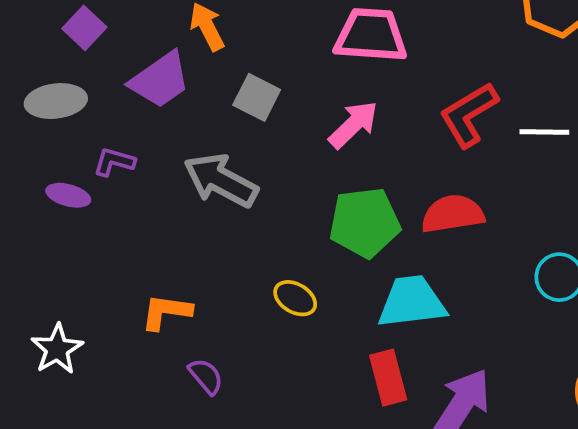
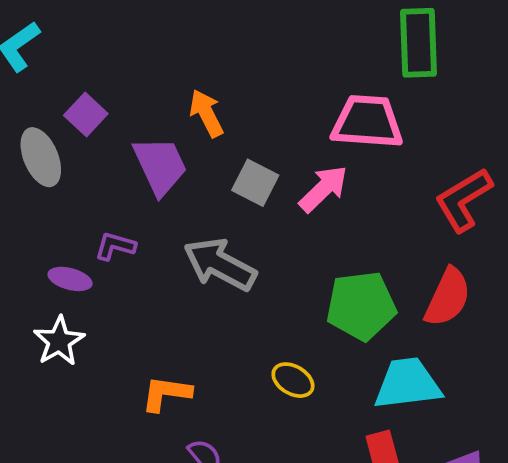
purple trapezoid: (160, 80) -> (160, 166), turned -80
gray ellipse: (56, 101) -> (41, 157), moved, turned 74
pink arrow: (353, 125) -> (323, 189), moved
red semicircle: (453, 214) -> (448, 297), turned 124
white star: (57, 349) -> (59, 341), moved

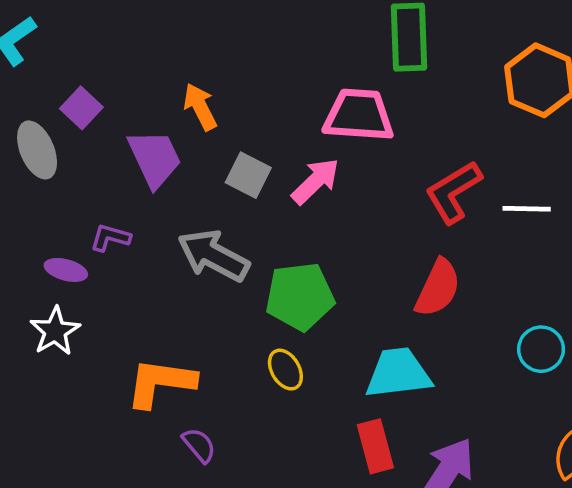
green pentagon: (361, 306) -> (300, 296), moved
yellow ellipse: (293, 380) -> (285, 370), turned 30
orange L-shape: (166, 393) -> (161, 383), size x1.4

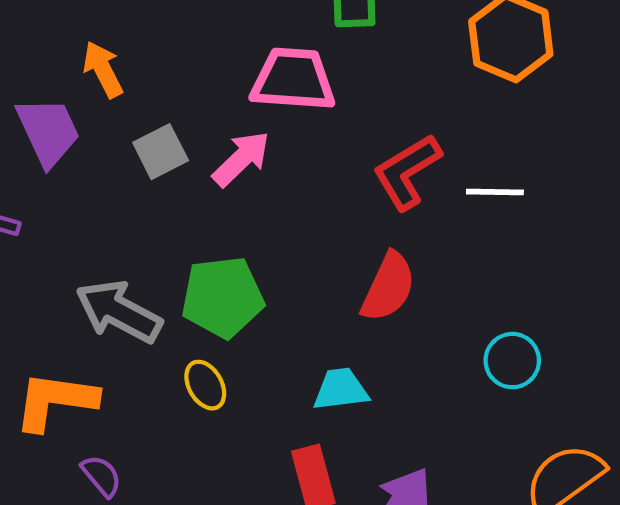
gray square: (248, 175) -> (161, 152), turned 36
gray arrow: (213, 256) -> (119, 312), moved
cyan trapezoid: (398, 373) -> (341, 389), size x0.7

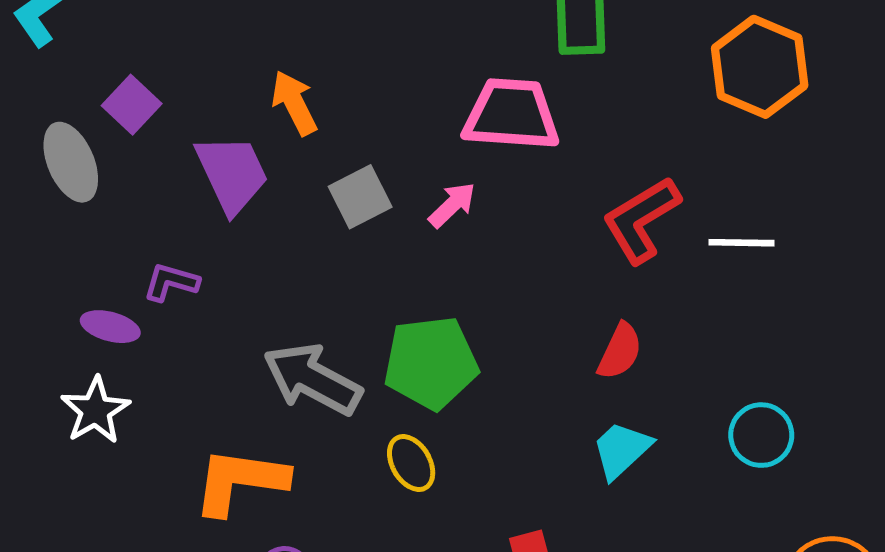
pink arrow: (241, 159) -> (452, 205), size x0.7
red semicircle: (388, 287) -> (620, 351), size x0.7
cyan trapezoid: (341, 389) -> (622, 450), moved, turned -36

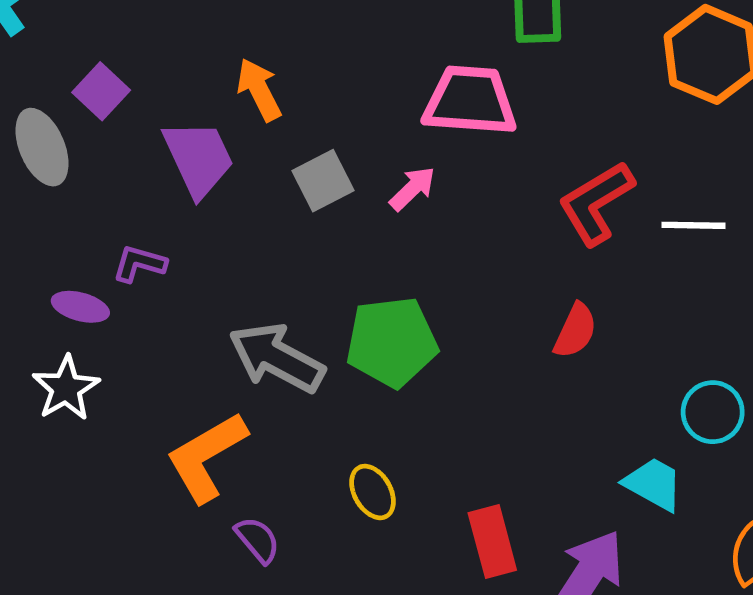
cyan trapezoid: (622, 450) -> (654, 484), moved, turned 72
yellow ellipse: (411, 463) -> (373, 492), moved
orange L-shape: (240, 481) -> (206, 457), turned -38

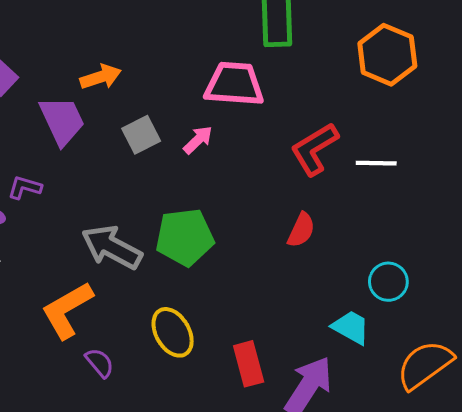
orange arrow: (259, 90) -> (101, 77), turned 99
yellow ellipse: (373, 492) -> (173, 332), size x1.4

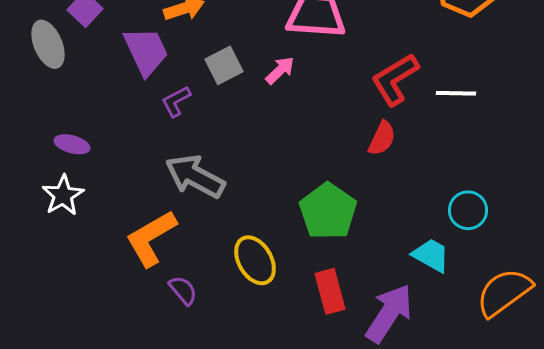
purple L-shape: (25, 187) -> (176, 101), moved, turned -44
red semicircle: (301, 230) -> (382, 138), moved
green pentagon: (185, 237) -> (328, 211), moved, turned -30

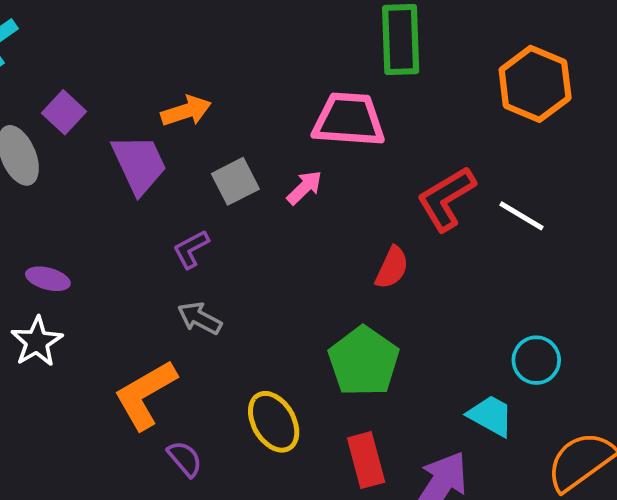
white line: (456, 93) -> (521, 216), turned 30
purple L-shape: (176, 101) -> (191, 249), moved
red semicircle: (382, 138) -> (392, 268), moved
gray arrow: (195, 176) -> (200, 318), size x0.6

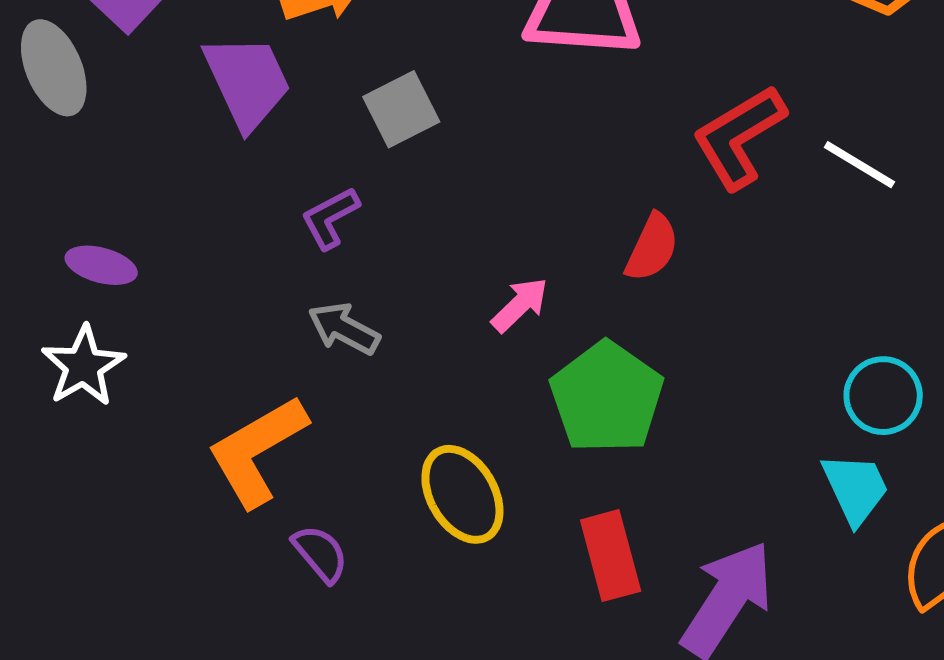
pink arrow: (304, 187) -> (520, 305), moved
cyan trapezoid: (491, 416) -> (855, 488), moved, turned 36

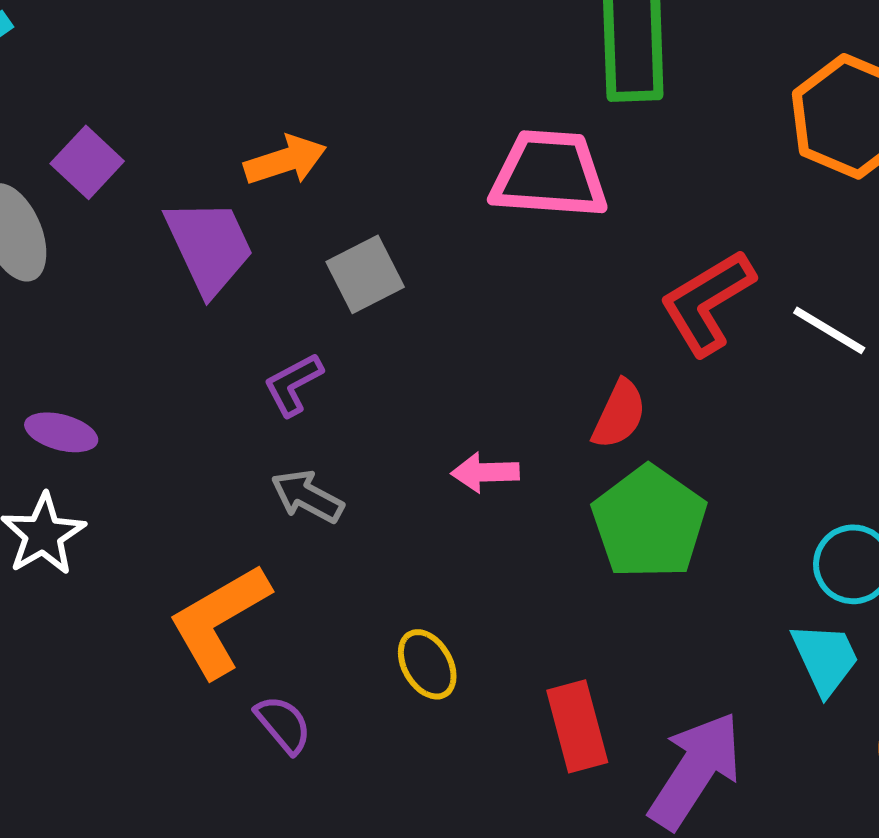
pink arrow: (520, 305) -> (485, 472), turned -138
green pentagon: (607, 398) -> (649, 522), moved
yellow ellipse: (462, 494) -> (427, 664), size x0.7

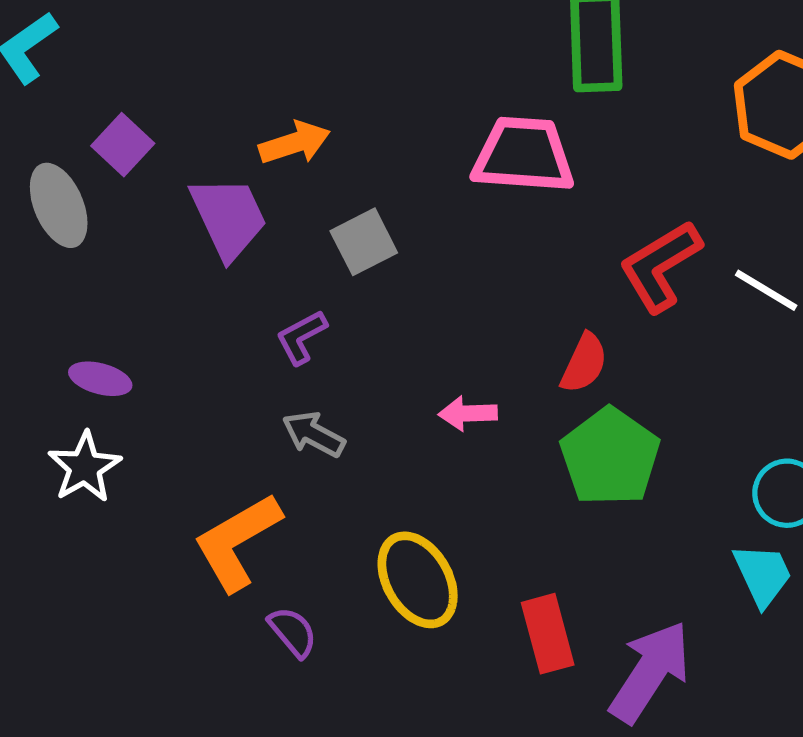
yellow ellipse: (427, 664) -> (418, 580), size x1.6

